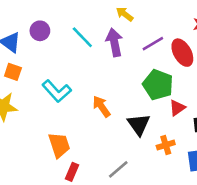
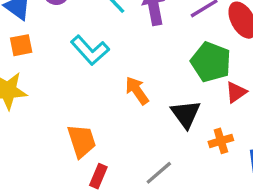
orange square: (13, 72) -> (21, 45), turned -30
cyan L-shape: (57, 91) -> (90, 50), moved

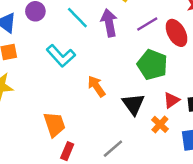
red triangle: (236, 92) -> (171, 100), moved
orange cross: (221, 141) -> (160, 124), turned -30

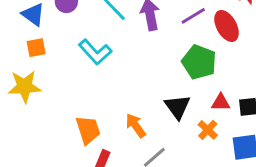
orange arrow: (96, 86) -> (136, 126), moved
red triangle: (171, 100) -> (221, 102), turned 36

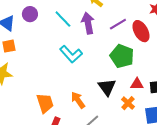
cyan L-shape: (95, 52) -> (71, 54), moved

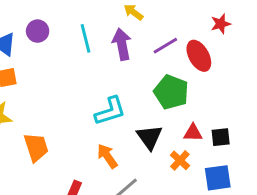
cyan line: (63, 19) -> (86, 38), turned 30
cyan L-shape: (71, 54) -> (110, 111), moved, turned -65
orange trapezoid: (45, 103) -> (36, 147), moved

